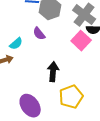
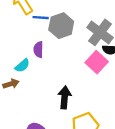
purple semicircle: (39, 34) -> (38, 50), moved, turned 40

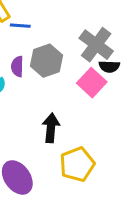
gray hexagon: (61, 26) -> (47, 61), moved

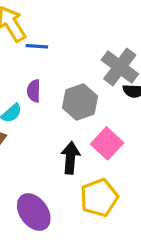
gray hexagon: (47, 61) -> (80, 102), moved
pink square: (92, 83) -> (107, 143), moved

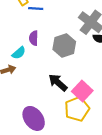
pink square: (107, 143) -> (82, 91), moved
black arrow: (70, 158) -> (58, 83), turned -54

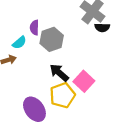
gray hexagon: (64, 45) -> (52, 39), moved
yellow pentagon: (77, 109) -> (62, 95), moved

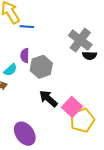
yellow pentagon: (62, 95) -> (82, 120), moved

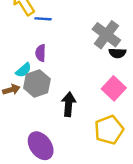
gray hexagon: (41, 67) -> (37, 84), moved
black arrow: (48, 99) -> (69, 104), turned 54
pink square: (72, 107) -> (114, 88), moved

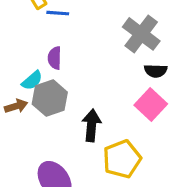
black semicircle: (117, 53) -> (156, 71), moved
yellow pentagon: (109, 130) -> (122, 159), moved

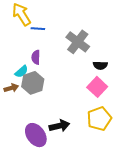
gray cross: (141, 34) -> (78, 42), moved
black arrow: (91, 125) -> (59, 126), moved, turned 72
yellow pentagon: (122, 159) -> (99, 119), moved

